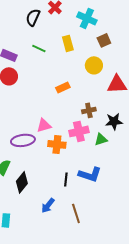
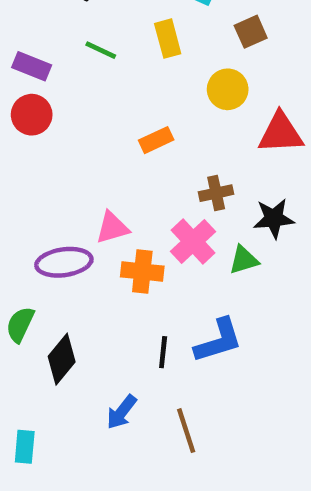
pink cross: (79, 131) -> (193, 241), turned -30
blue L-shape: (90, 174) -> (218, 341), turned -35

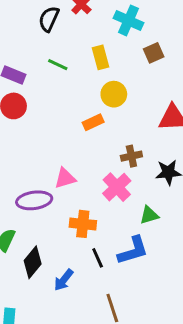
yellow circle: (228, 89) -> (114, 94), moved
green triangle: (244, 260) -> (149, 215), moved
orange cross: (142, 271) -> (83, 224), moved
black line: (163, 352) -> (98, 258), turned -30
blue arrow: (122, 412) -> (64, 280), moved

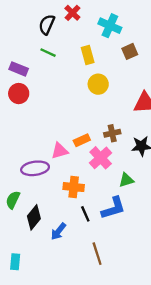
green line: (58, 65) -> (48, 53), moved
orange rectangle: (93, 122) -> (82, 140), moved

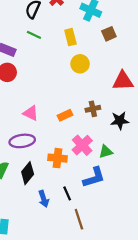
pink triangle: (60, 151) -> (31, 113), moved, turned 42
pink cross: (101, 158) -> (82, 145), moved
black line: (85, 214) -> (67, 193), moved
black diamond: (34, 217) -> (28, 173), moved
blue arrow: (58, 231) -> (44, 199), turned -56

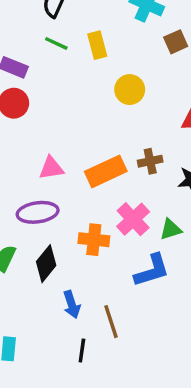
yellow rectangle: (70, 37) -> (97, 45), moved
pink triangle: (31, 113) -> (51, 168), turned -35
orange rectangle: (65, 115) -> (106, 171), size x1.6
black line: (67, 193) -> (82, 351), moved, turned 32
brown line: (79, 219) -> (111, 322), moved

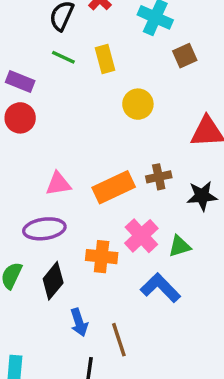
blue L-shape: (152, 270) -> (160, 288), turned -117

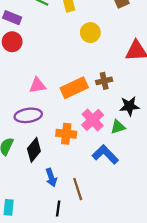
black star: (202, 196) -> (129, 106), moved

